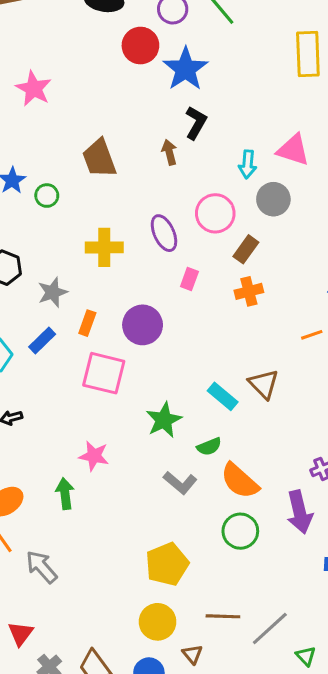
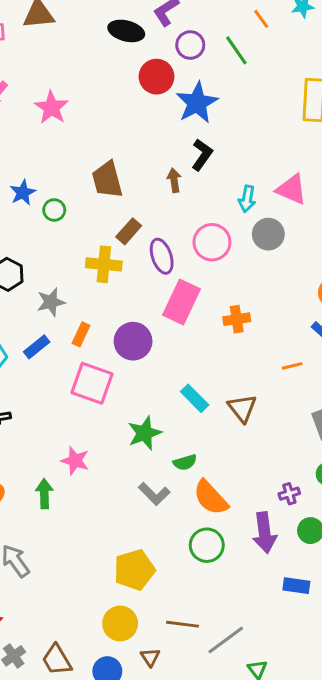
brown rectangle: (246, 249) -> (129, 231), moved
pink rectangle: (189, 279) -> (182, 302), size x2.0
cyan rectangle: (223, 396) -> (195, 398), moved

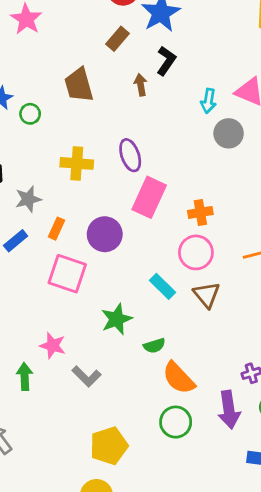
brown rectangle: (129, 231) -> (117, 39), moved
pink circle: (212, 242) -> (196, 252), moved
gray L-shape: (154, 494) -> (86, 376), moved

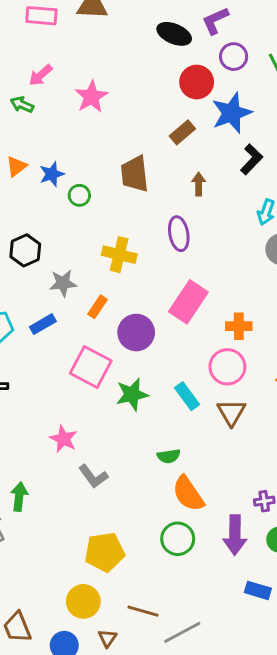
black L-shape: (166, 61) -> (251, 159), moved
purple ellipse: (130, 155) -> (179, 234), moved
orange rectangle: (56, 229) -> (98, 307), moved
green star: (117, 319) -> (132, 394), moved
green arrow: (25, 377) -> (19, 497), moved

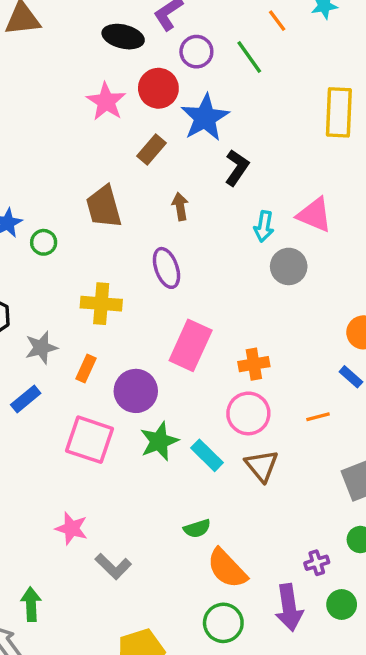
pink star: (91, 97) -> (106, 102), moved
green star: (132, 394) -> (159, 441), moved

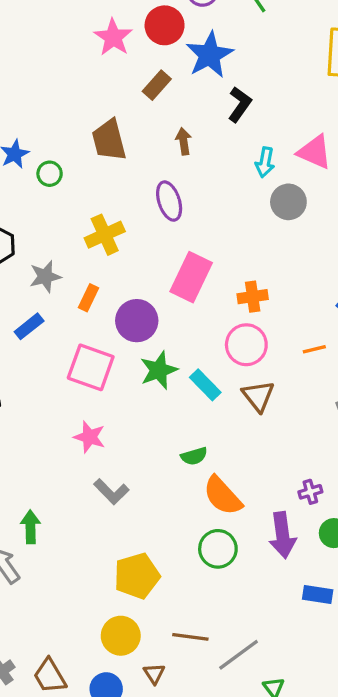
yellow cross: (101, 304) -> (105, 235), turned -30
pink star: (71, 528) -> (89, 437), moved

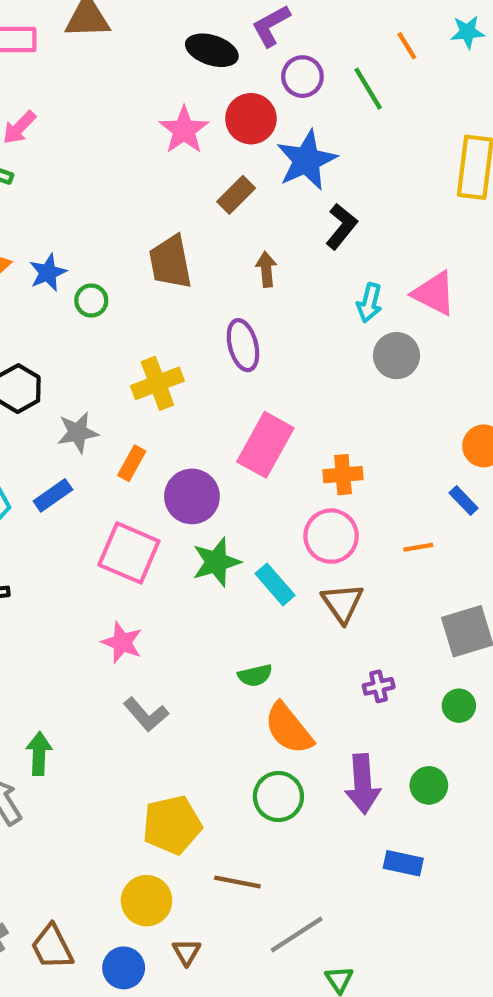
purple cross: (310, 492) -> (379, 686), moved
brown line: (190, 637) -> (237, 882), moved

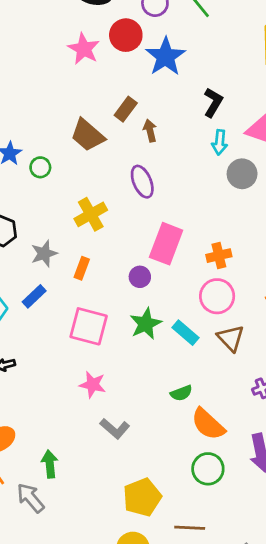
brown rectangle: (236, 195) -> (126, 109), moved
black L-shape: (341, 226) -> (213, 102), moved
brown trapezoid: (170, 262) -> (88, 135), turned -30
purple circle: (192, 496) -> (140, 277), moved, size x0.6

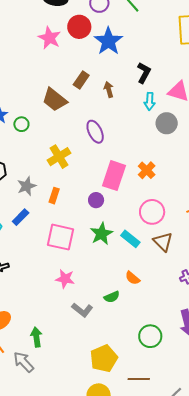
brown arrow: (150, 131) -> (109, 90), moved
orange cross: (219, 256) -> (147, 170), moved, turned -30
green semicircle: (181, 393) -> (112, 297), moved
orange semicircle: (208, 424) -> (133, 278), moved, size x0.6

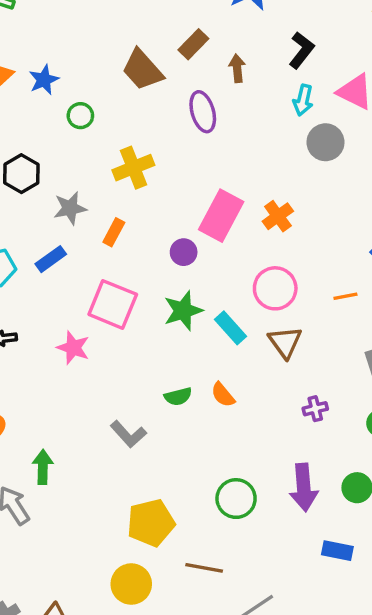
green circle: (21, 124) -> (80, 116), moved
purple ellipse: (95, 132) -> (203, 112), moved
pink star: (65, 279) -> (73, 348), moved
green semicircle: (112, 297) -> (178, 396), moved

